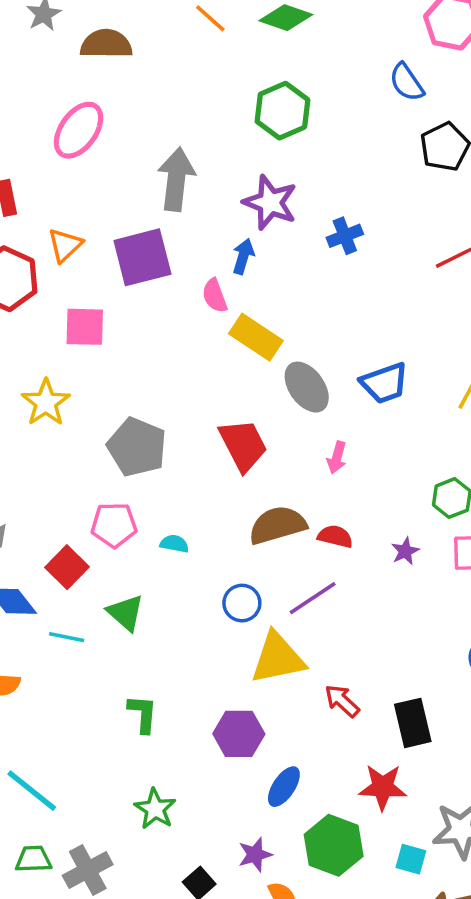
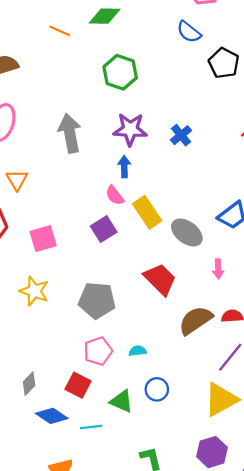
orange triangle: (65, 245) -> (17, 180), moved
purple square: (142, 257) -> (104, 229), moved, size x0.7
yellow rectangle: (256, 337) -> (147, 212), turned 40
blue circle: (242, 603) -> (157, 389), moved

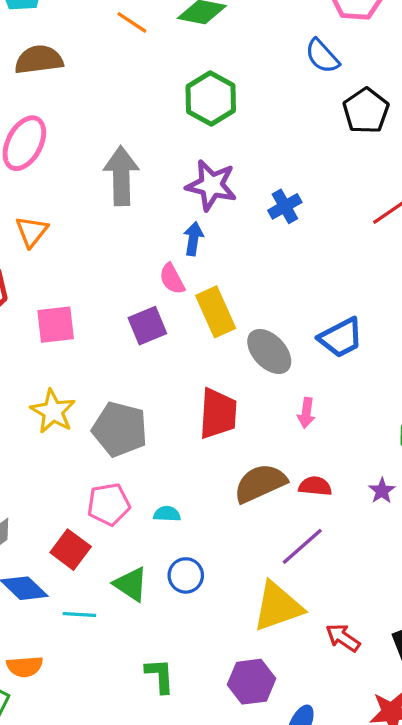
red trapezoid: (160, 279) -> (218, 414), turned 39
yellow star: (34, 291) -> (53, 411), moved

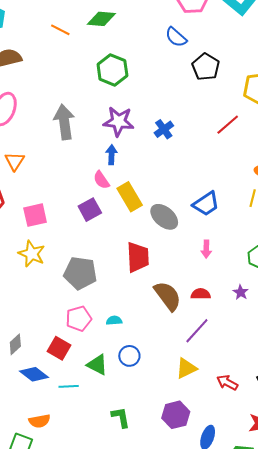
yellow star: (53, 411) -> (32, 254), moved
pink arrow: (306, 413) -> (206, 249), moved
brown semicircle: (260, 483) -> (168, 296), turned 84
yellow triangle: (278, 606) -> (186, 368), size x0.7

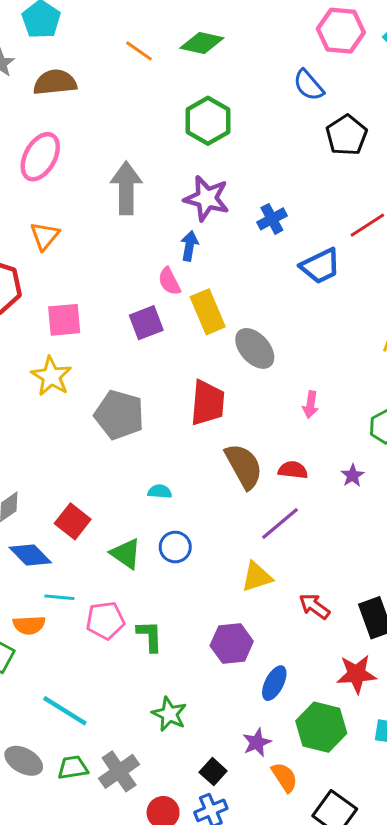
blue trapezoid: (206, 204) -> (320, 266), moved
pink pentagon: (79, 319) -> (105, 620), moved
cyan line: (69, 386) -> (59, 597), moved

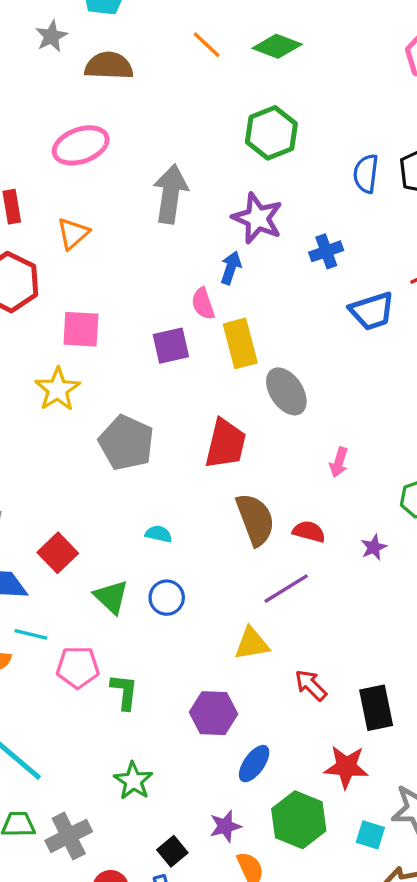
blue semicircle: (309, 85) -> (366, 174), moved, turned 40
pink ellipse: (40, 157) -> (81, 145), turned 33

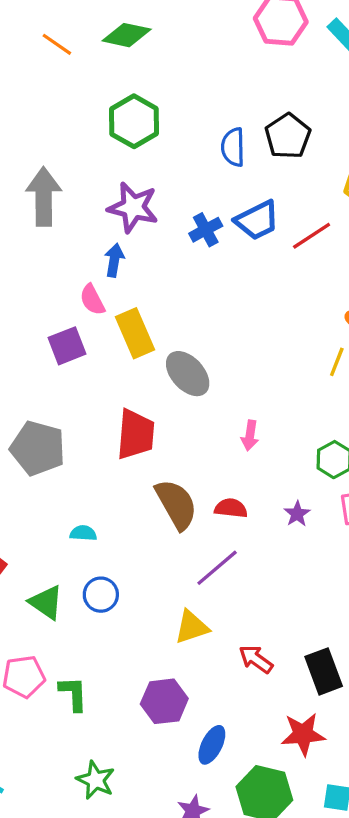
blue trapezoid: (372, 311) -> (257, 220), moved

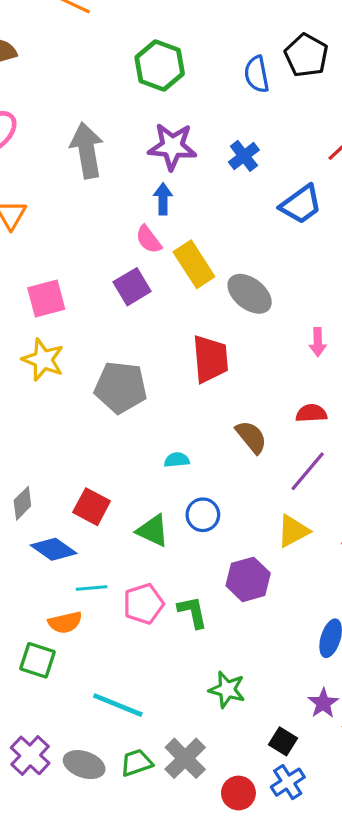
blue trapezoid: (257, 220) -> (301, 204), moved
brown semicircle: (176, 504) -> (251, 437), moved, size x0.7
purple hexagon: (164, 701) -> (248, 579), moved

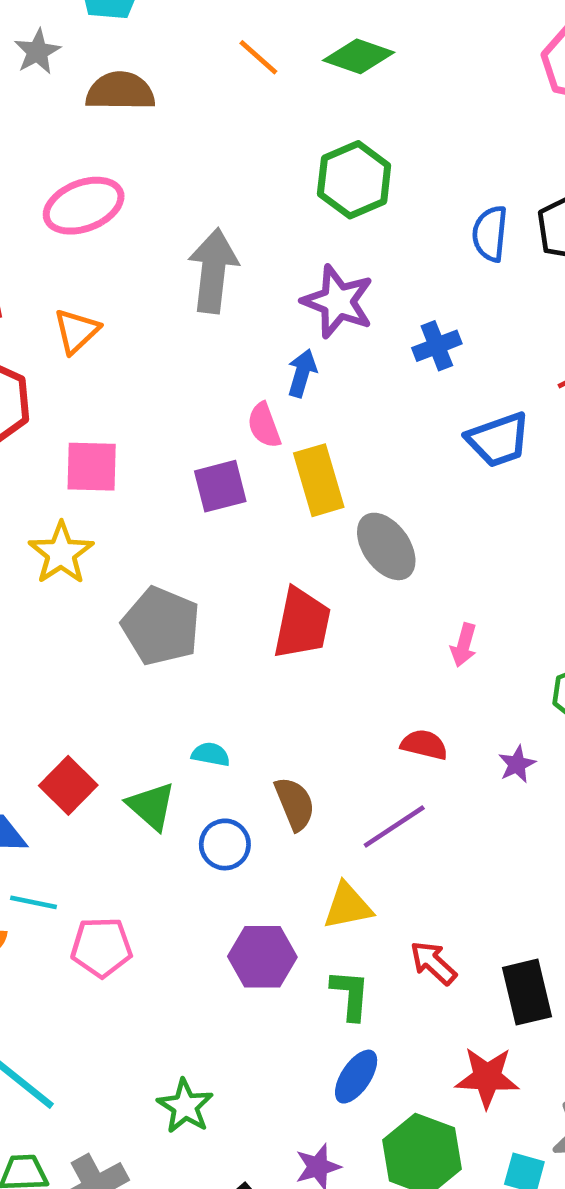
brown semicircle: (251, 437) -> (295, 804), moved
green triangle: (153, 531) -> (151, 806), moved
green L-shape: (193, 612) -> (350, 995), moved

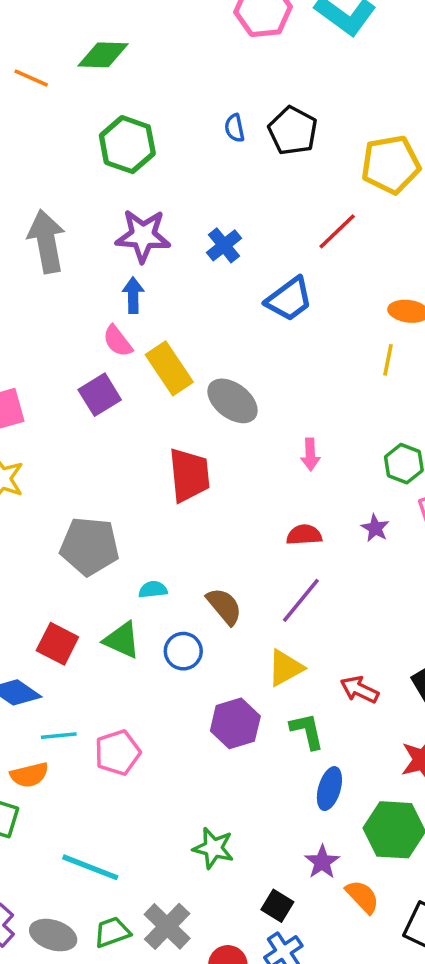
blue semicircle: (490, 234) -> (235, 128), moved, size x0.7
gray pentagon: (161, 626) -> (90, 546), moved

